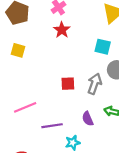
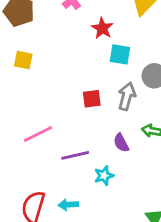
red star: (62, 30) -> (102, 28), moved
cyan square: (103, 47) -> (120, 54), moved

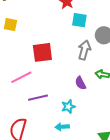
red square: (92, 99) -> (42, 52), moved, size x1.5
purple line: (75, 155) -> (38, 98), moved
cyan arrow: (68, 205) -> (62, 127), moved

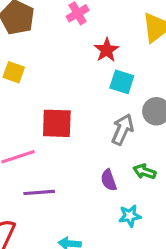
cyan star: (68, 107) -> (130, 216), moved

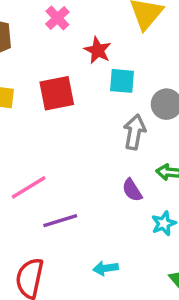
red square: (57, 123) -> (57, 93), moved

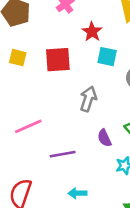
gray arrow: (135, 132) -> (88, 99), moved
purple line: (60, 221) -> (63, 154), moved

